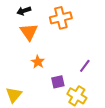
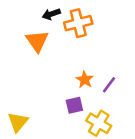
black arrow: (24, 11) -> (51, 14), moved
orange star: (38, 62) -> (85, 80), moved

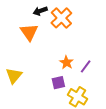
orange cross: (78, 23) -> (61, 18), turned -30
yellow triangle: (18, 122) -> (14, 76), moved

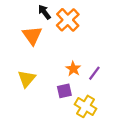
black arrow: (40, 11) -> (44, 12), turned 72
yellow triangle: (14, 76) -> (27, 79), moved

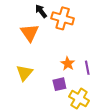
orange cross: (68, 20) -> (63, 18), turned -30
purple line: (94, 73) -> (87, 68), turned -48

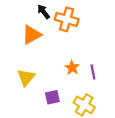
orange triangle: (30, 33) -> (32, 35), turned 36
purple square: (59, 84) -> (52, 97), moved

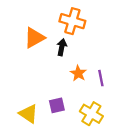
black arrow: (44, 12) -> (62, 47), moved, turned 48
yellow triangle: (26, 77) -> (28, 114), moved, turned -36

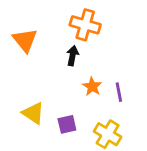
orange triangle: (34, 38) -> (25, 40), moved, turned -40
yellow triangle: (28, 114) -> (33, 113), moved

